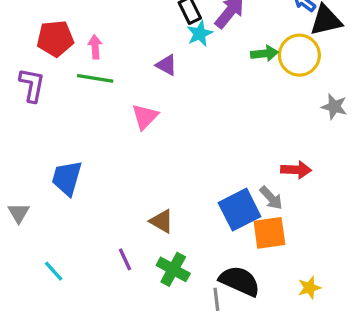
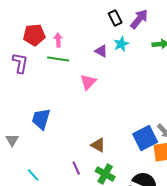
cyan star: (200, 34) -> (121, 44), moved

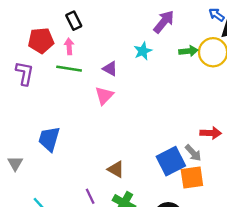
black rectangle: (115, 18) -> (74, 21), moved
purple triangle: (101, 51) -> (110, 69), moved

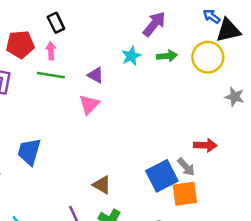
green arrow: (188, 51) -> (167, 56), moved

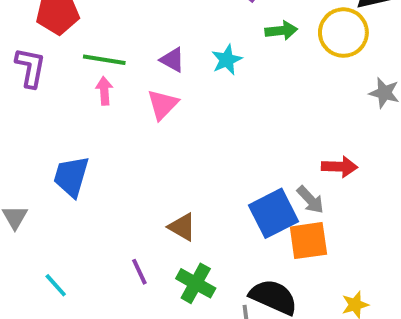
pink arrow: (51, 51) -> (104, 91), moved
cyan star: (131, 56) -> (227, 60), moved

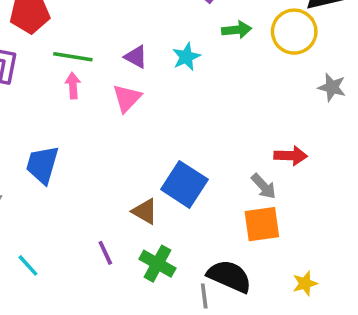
blue square: (273, 213) -> (184, 184), moved, turned -30

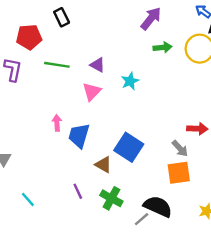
cyan star: (186, 57) -> (130, 81), moved
pink arrow: (73, 86) -> (57, 123), moved
blue trapezoid: (42, 165) -> (79, 136), moved
gray line: (204, 296) -> (142, 219), turned 56

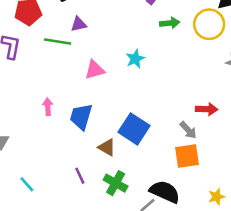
purple triangle: (98, 65) -> (79, 24), moved, turned -42
pink triangle: (92, 92) -> (95, 70), turned 30
pink arrow: (57, 123) -> (48, 107), moved

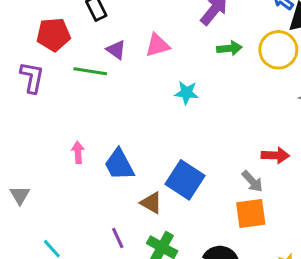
purple triangle: (79, 24) -> (116, 50), turned 49
cyan star: (135, 59) -> (187, 93), turned 30
pink triangle: (95, 70) -> (157, 45), moved
blue trapezoid: (81, 117) -> (119, 165), turned -44

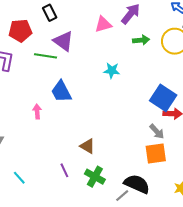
pink triangle: (157, 45) -> (103, 24), moved
purple triangle: (116, 50) -> (63, 41), size x1.5
blue trapezoid: (119, 165) -> (61, 92), moved
blue square: (185, 180) -> (163, 98), moved

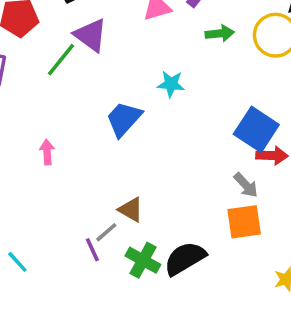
green line: (45, 56) -> (61, 60), turned -60
blue trapezoid: (61, 92) -> (124, 119), moved, turned 70
black semicircle: (137, 184) -> (185, 258), moved, turned -55
gray line: (122, 196) -> (106, 232), moved

